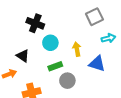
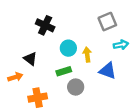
cyan circle: (50, 43) -> (68, 48), moved

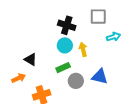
gray square: (107, 22) -> (98, 17), turned 30
black cross: (45, 25) -> (67, 25), moved
blue triangle: (108, 71) -> (100, 77), moved

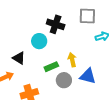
cyan circle: (65, 45) -> (39, 41), moved
yellow arrow: (83, 49) -> (72, 60), moved

